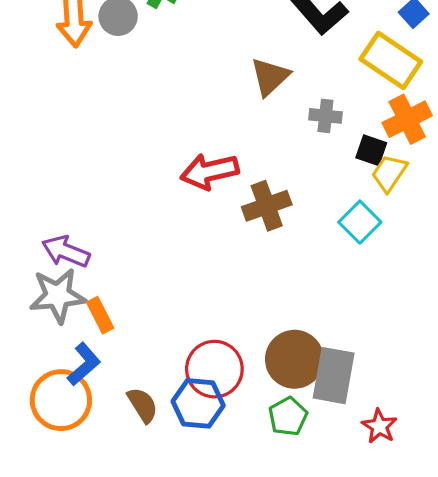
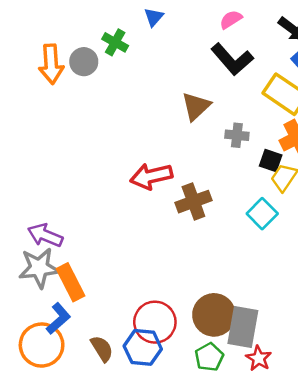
orange rectangle: (100, 315) -> (70, 282), size x1.4
red star: (379, 426) -> (259, 358), moved

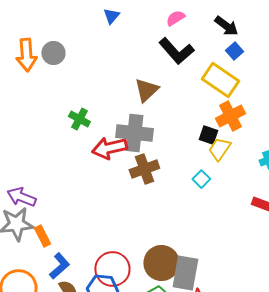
green cross: (115, 42) -> (79, 119), moved
gray cross: (237, 135) -> (134, 133), moved, size x1.8
cyan square: (262, 214) -> (201, 179), size x0.7
orange rectangle: (70, 282) -> (42, 236), size x0.7
blue L-shape: (58, 318) -> (59, 266), moved

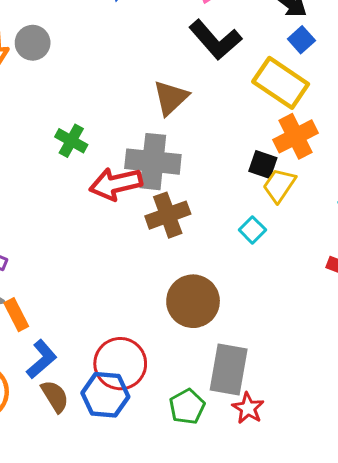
brown circle: (161, 263) -> (193, 301), moved

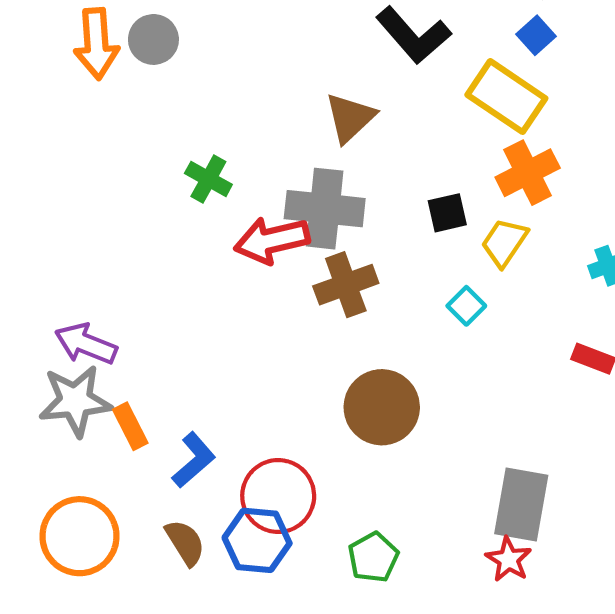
black square: (263, 165) -> (447, 213), moved, turned -32
blue L-shape: (41, 359) -> (194, 460), moved
gray rectangle: (229, 370) -> (521, 504), moved
red star: (248, 408) -> (509, 559), moved

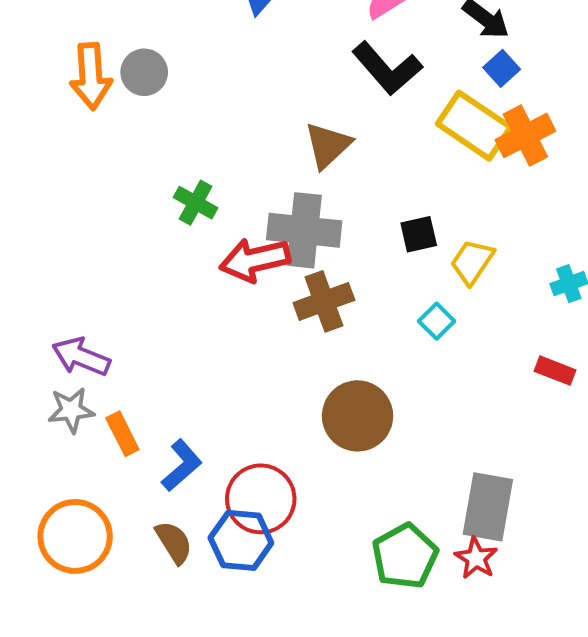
orange cross: (528, 173) -> (525, 135), moved
gray star: (75, 401) -> (71, 410), size x0.7
green pentagon: (373, 557) -> (405, 556), moved, size x1.4

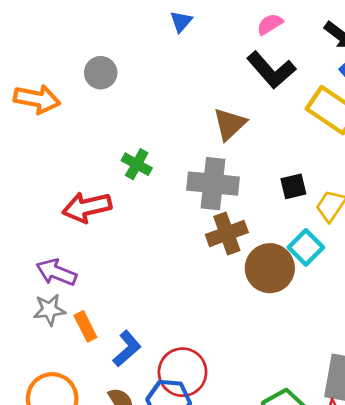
orange arrow: (91, 76) -> (37, 99), moved, turned -75
red arrow: (255, 260) -> (87, 207), moved
cyan square: (437, 321) -> (306, 247), size x1.4
brown circle: (358, 416) -> (270, 268), moved

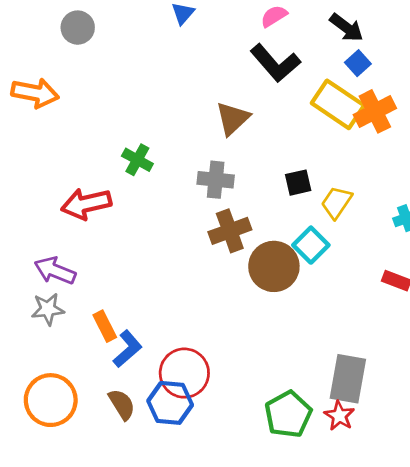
gray circle: (101, 73) -> (78, 28), moved
gray cross: (213, 184) -> (216, 180), size x0.7
orange rectangle: (85, 326) -> (105, 326), moved

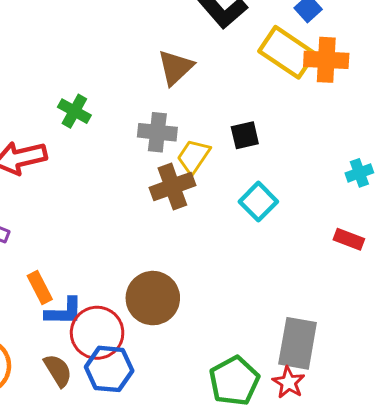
orange cross: (375, 111) -> (326, 60), turned 30
yellow trapezoid: (336, 202) -> (194, 156), moved
brown circle: (274, 266) -> (153, 298), moved
blue L-shape: (127, 349) -> (64, 312), turned 42
red circle: (184, 373) -> (97, 333), moved

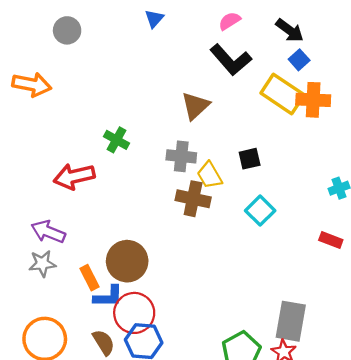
yellow trapezoid: (194, 156) -> (210, 175), turned -64
brown cross: (172, 186) -> (193, 199), turned 32
brown circle: (153, 298) -> (127, 261), moved

